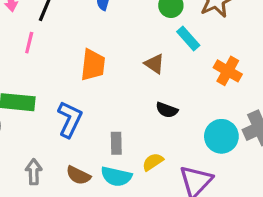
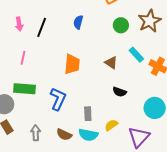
cyan rectangle: (188, 38) -> (136, 55), moved
pink line: (29, 43) -> (23, 58), moved

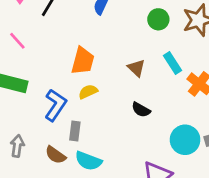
pink line: (23, 58) -> (17, 41), turned -64
gray rectangle: (88, 114) -> (75, 131), moved
yellow semicircle: (111, 125) -> (88, 92), moved

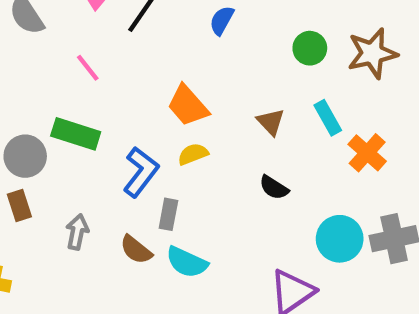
orange trapezoid: (83, 61) -> (188, 106), turned 120

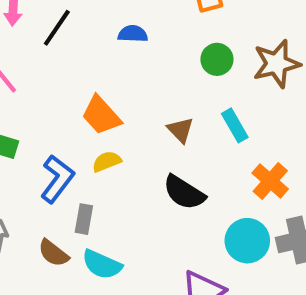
blue semicircle: (222, 20) -> (133, 34), turned 64
orange cross: (367, 153) -> (270, 181), moved
black semicircle: (274, 188) -> (184, 193), size x1.5

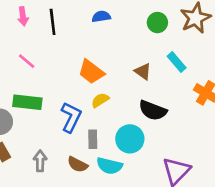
black line: (57, 28) -> (53, 22), turned -30
cyan circle: (247, 241) -> (130, 139), moved

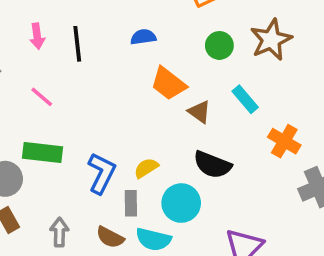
orange trapezoid: (91, 72) -> (168, 84), moved
yellow semicircle: (100, 100) -> (146, 168), moved

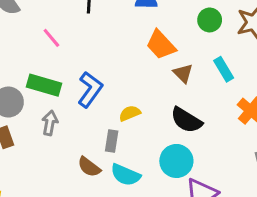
blue L-shape: (102, 173) -> (90, 89), moved
cyan circle: (181, 203) -> (176, 161), moved
gray arrow: (59, 232) -> (50, 123), moved

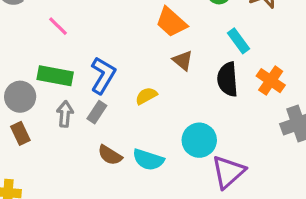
brown triangle: (183, 73) -> (183, 60), moved
black semicircle: (186, 120) -> (228, 79), moved, turned 60
gray rectangle: (112, 141) -> (97, 112), moved, turned 30

